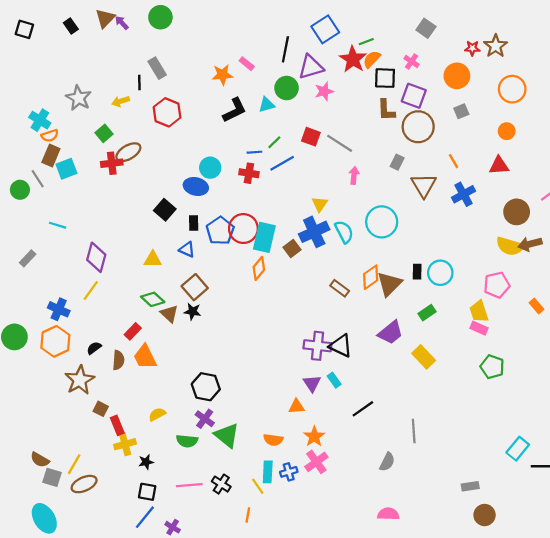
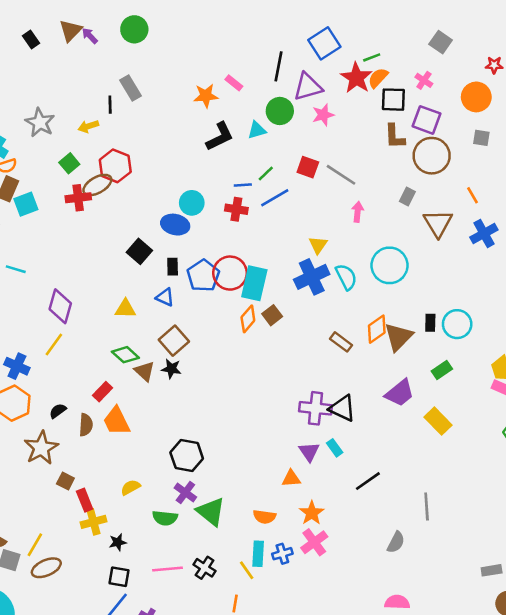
gray square: (461, 111) -> (481, 138), turned 32
red hexagon: (167, 112) -> (115, 166), moved
brown square: (292, 248) -> (272, 315), moved

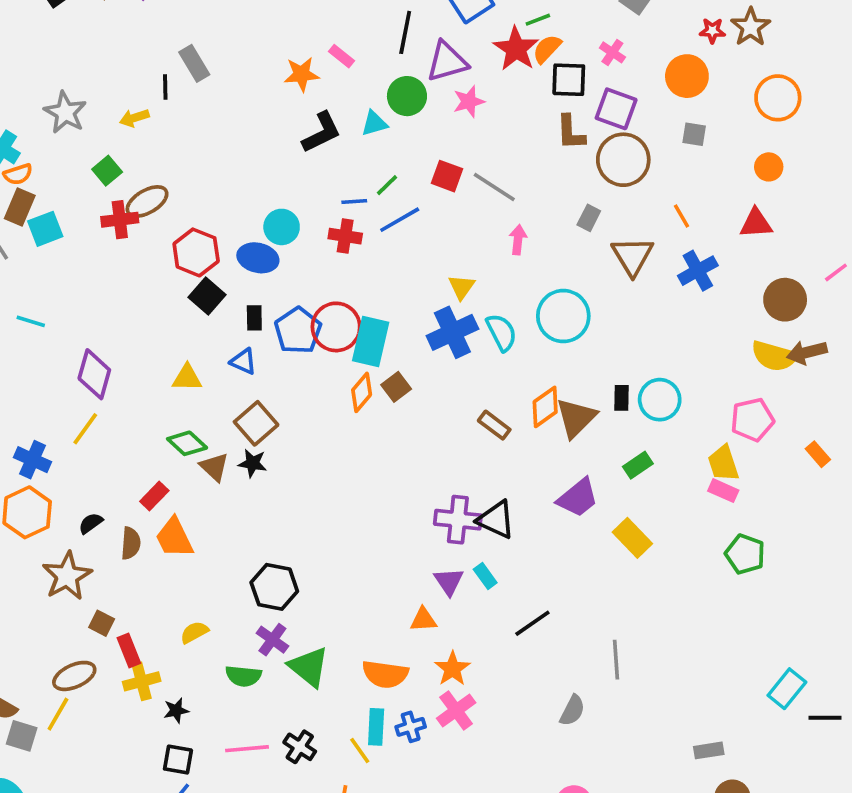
red hexagon: (115, 166) -> (196, 252), moved
orange semicircle: (264, 517) -> (385, 674), size x1.4
brown ellipse: (46, 568) -> (74, 676), moved

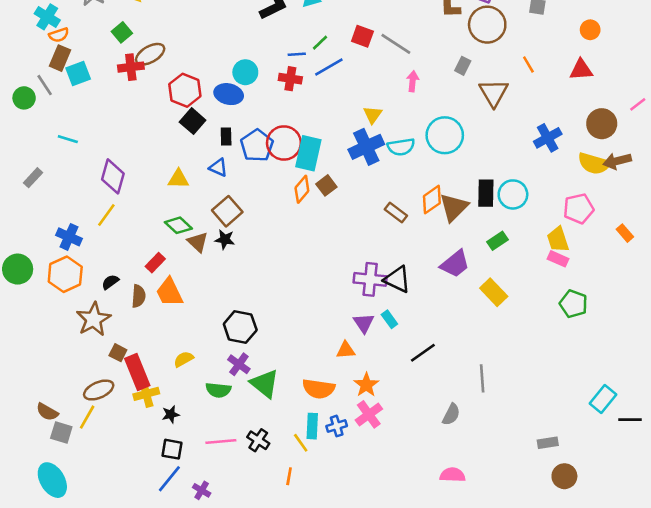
blue cross: (698, 271) -> (548, 138), moved
cyan semicircle: (502, 332) -> (401, 147), turned 108
black rectangle: (621, 398) -> (486, 193), size x1.5
red rectangle: (129, 651) -> (137, 372), size x1.5

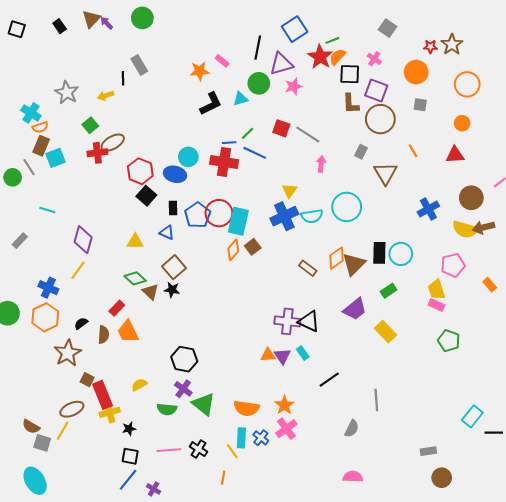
blue line: (329, 67) -> (255, 153), turned 55
red cross: (290, 79) -> (224, 162), size x1.5
orange triangle: (346, 350) -> (268, 355), moved
blue cross: (337, 426) -> (261, 438), turned -35

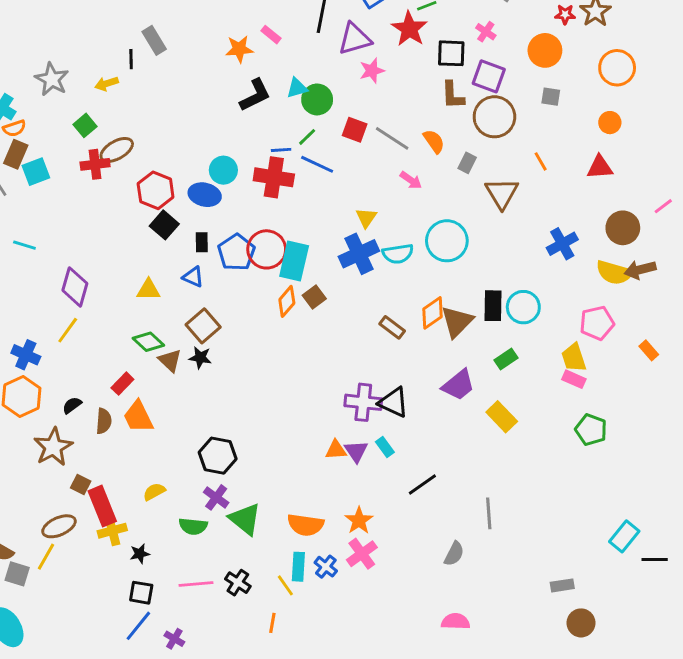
orange semicircle: (337, 57) -> (434, 141), moved, turned 102
green circle: (259, 83) -> (317, 99), moved
pink arrow: (321, 164) -> (411, 180), turned 119

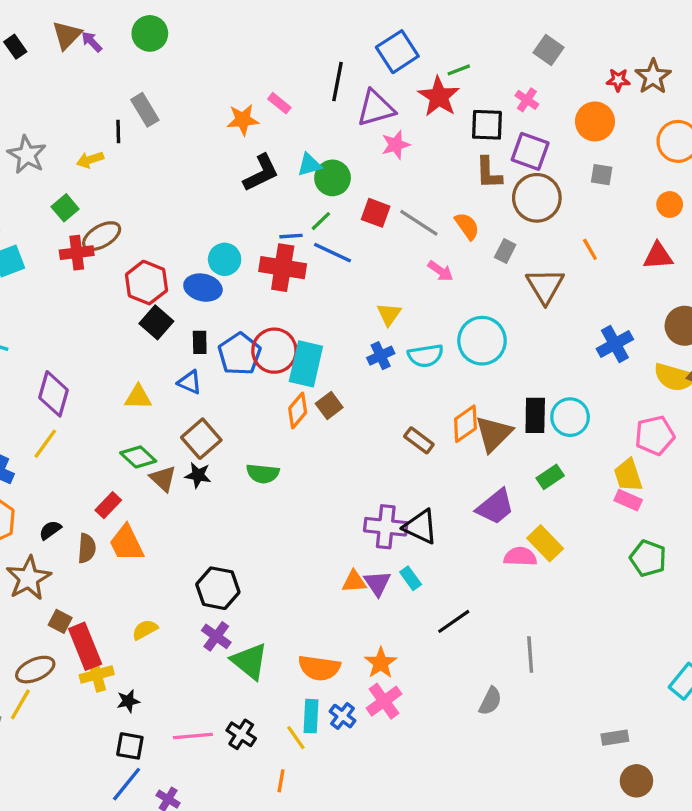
blue cross: (359, 254) -> (381, 356), size x0.6
green semicircle: (193, 526) -> (263, 474), moved
pink semicircle: (456, 621) -> (520, 557), moved

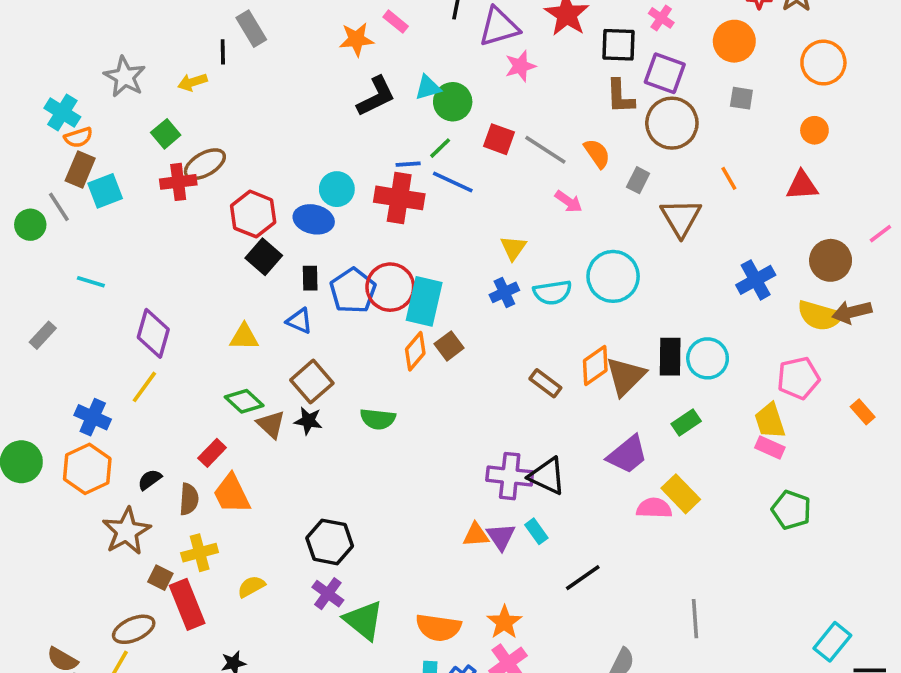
gray line: (530, 655) -> (695, 619), moved
yellow cross: (97, 675) -> (200, 553), moved

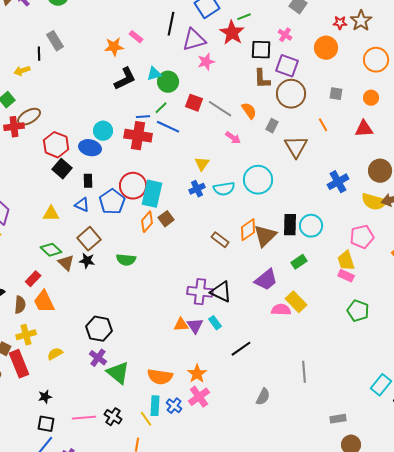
gray square: (741, 98) -> (336, 94), moved
blue pentagon: (353, 291) -> (112, 202), moved

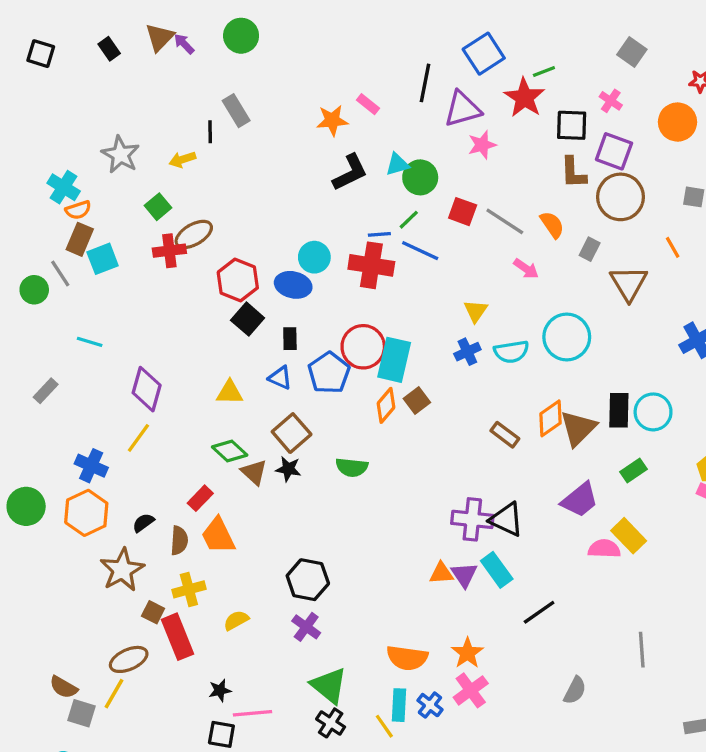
cyan rectangle: (215, 323) -> (497, 570), size x1.5
green triangle: (118, 373) -> (329, 686), moved
pink line: (84, 418) -> (252, 713), moved

